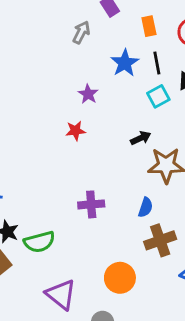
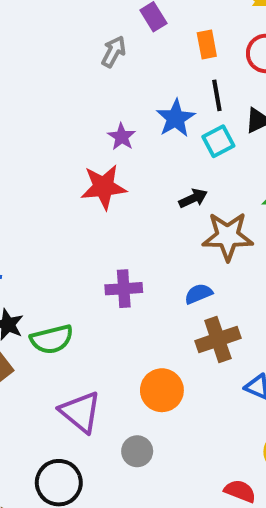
blue star: (125, 63) -> (176, 118), moved
red star: (75, 131) -> (104, 187), size x1.6
blue semicircle: (145, 207) -> (198, 294), turned -132

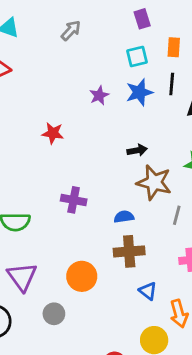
gray arrow: (114, 52) -> (71, 31), moved
cyan square: (218, 141) -> (137, 57), moved
red star: (104, 187) -> (53, 133), moved, size x0.7

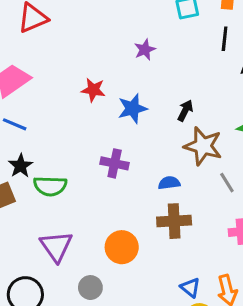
blue star: (139, 92) -> (132, 108), moved
black arrow: (137, 150) -> (185, 111), turned -54
gray line: (177, 215) -> (227, 183), turned -48
blue triangle: (148, 291) -> (190, 288), moved

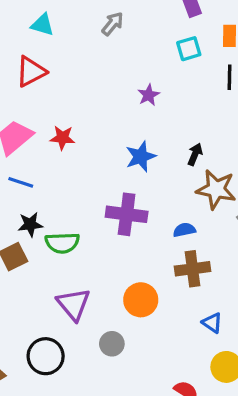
red star: (93, 90) -> (62, 138), moved
purple cross: (115, 163) -> (127, 214), size x1.4
black star: (21, 166) -> (30, 224), turned 30
blue triangle: (190, 288) -> (212, 323), moved

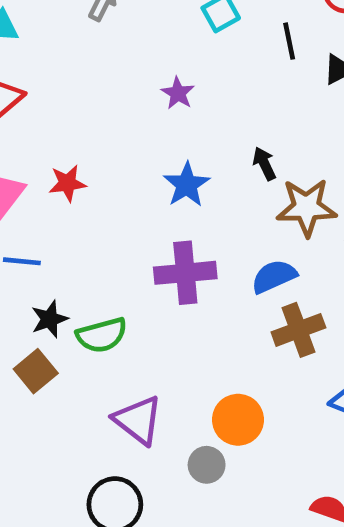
black arrow: (195, 154) -> (264, 164), turned -35
blue semicircle: (184, 230) -> (274, 276), size x1.4
orange circle: (141, 300) -> (238, 420), moved

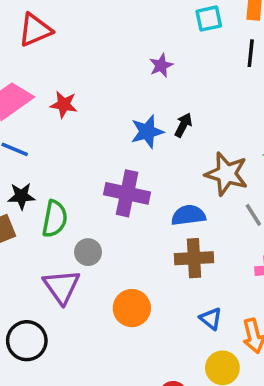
black arrow: (264, 164) -> (183, 125), moved, turned 35
green semicircle: (102, 335) -> (55, 219), turned -81
gray circle: (207, 465) -> (88, 252), moved

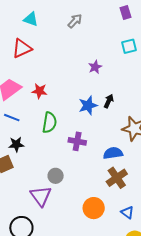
cyan square: (209, 19) -> (129, 46), moved
purple cross: (127, 193) -> (77, 141), size x0.7
green semicircle: (55, 219) -> (49, 123), moved
brown cross: (194, 258) -> (117, 178), turned -30
orange circle: (132, 308) -> (94, 208), moved

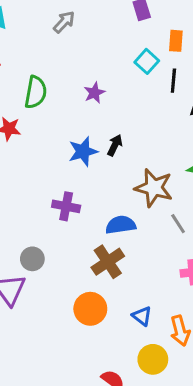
cyan square: (129, 46) -> (147, 61), turned -35
green semicircle: (49, 123) -> (36, 92), moved
brown cross: (117, 178) -> (108, 262), moved

